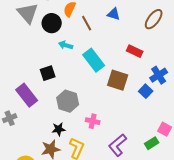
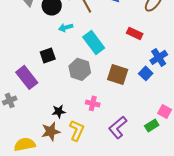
cyan arrow: (66, 45) -> (66, 27), turned -32
brown square: (118, 80) -> (118, 74), moved
gray hexagon: (68, 101) -> (80, 69), moved

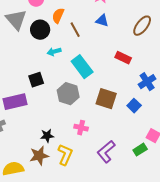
blue square: (146, 73) -> (134, 106), moved
purple rectangle: (27, 77) -> (15, 102), turned -65

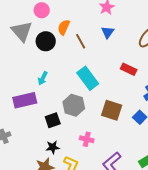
blue triangle: (102, 21) -> (108, 32), turned 48
cyan arrow: (54, 52) -> (43, 78), moved, turned -48
black square: (36, 80) -> (53, 120), moved
purple rectangle: (15, 102) -> (25, 100), moved

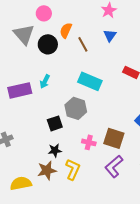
cyan rectangle: (88, 78) -> (90, 81), turned -30
purple rectangle: (25, 100) -> (20, 90), moved
brown square: (112, 110) -> (114, 138), moved

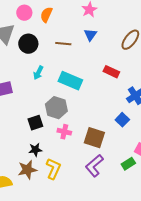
orange semicircle: (66, 30) -> (46, 15), moved
brown line: (83, 44) -> (63, 44), turned -56
cyan arrow: (45, 81) -> (38, 73), moved
pink cross: (89, 142) -> (64, 132), moved

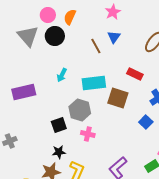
black circle: (28, 44) -> (55, 36), moved
brown line: (63, 44) -> (96, 46), moved, turned 56
cyan rectangle: (70, 81) -> (94, 83), turned -30
brown square: (94, 138) -> (118, 98), moved

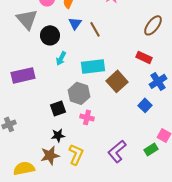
black circle: (55, 36) -> (50, 35), moved
blue triangle: (114, 37) -> (75, 23), moved
red rectangle: (135, 74) -> (144, 57), moved
brown square: (118, 98) -> (117, 81), turned 30

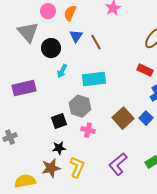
brown square: (117, 81) -> (123, 118), moved

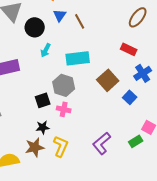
brown square: (123, 118) -> (108, 80), moved
pink cross: (88, 130) -> (64, 109), moved

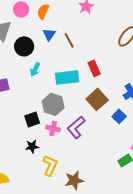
red rectangle: (129, 49) -> (94, 68), moved, turned 42
purple L-shape: (102, 143) -> (76, 127), moved
brown star: (35, 147) -> (74, 180), moved

